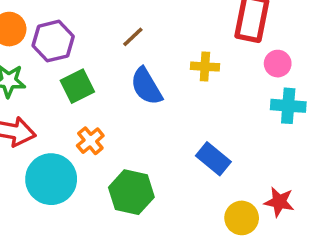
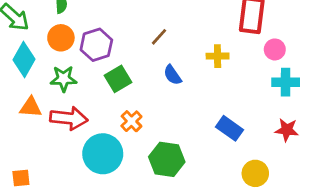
blue semicircle: (146, 86) -> (173, 75), size x0.7
red star: (279, 202) -> (287, 130), moved

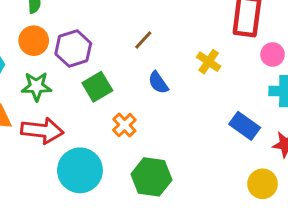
yellow cross: (218, 56) -> (209, 62), turned 35
orange cross: (131, 121) -> (124, 125), moved
blue rectangle: (230, 128) -> (245, 126), moved
yellow circle: (255, 173) -> (262, 184), moved

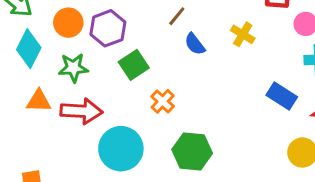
blue semicircle: (158, 83) -> (195, 44), moved

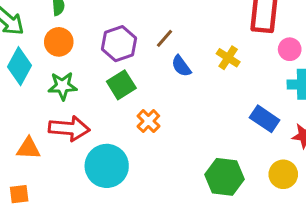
purple hexagon: (108, 28) -> (119, 44), moved
orange triangle: (39, 101) -> (28, 148), moved
green hexagon: (192, 151) -> (225, 177), moved

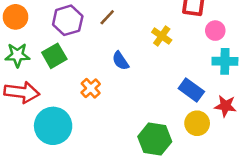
blue semicircle: (181, 66) -> (120, 61), moved
green square: (121, 85) -> (54, 56), moved
yellow circle: (283, 174) -> (197, 123), moved

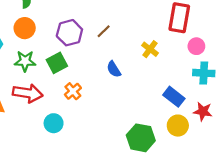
orange cross: (91, 88) -> (73, 91), moved
cyan circle: (53, 126) -> (54, 123), size x0.6

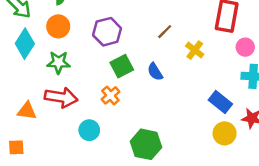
brown line: (104, 31) -> (165, 32), moved
green square: (57, 63) -> (122, 66), moved
green hexagon: (141, 138) -> (146, 144), moved

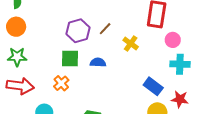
purple hexagon: (107, 32) -> (78, 31), moved
green square: (122, 66) -> (70, 59), turned 30
blue semicircle: (155, 72) -> (98, 62), turned 126

